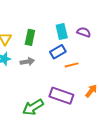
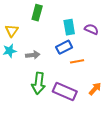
green rectangle: (30, 37) -> (37, 13), moved
green arrow: (33, 107) -> (39, 83), moved, turned -55

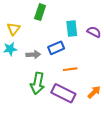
blue rectangle: (64, 47) -> (56, 48), moved
orange line: (77, 61) -> (70, 69), moved

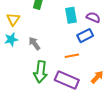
blue rectangle: (56, 48) -> (85, 36), moved
gray arrow: (33, 55) -> (34, 44), turned -120

